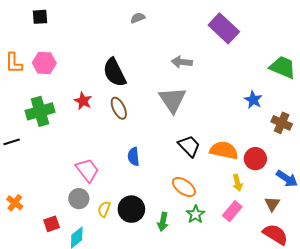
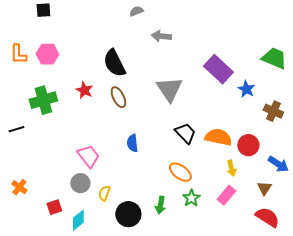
purple rectangle: (224, 28) -> (218, 69), moved
gray arrow: (182, 62) -> (161, 36), moved
black circle: (131, 209) -> (128, 214), moved

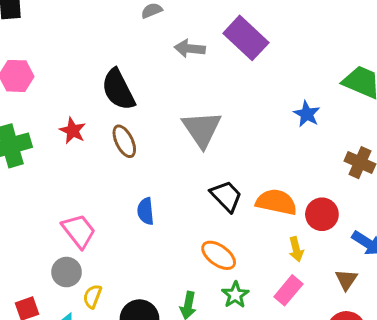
purple rectangle: (218, 69) -> (246, 38), moved
blue star: (246, 89) -> (307, 114), moved
yellow semicircle: (104, 193) -> (92, 296), moved

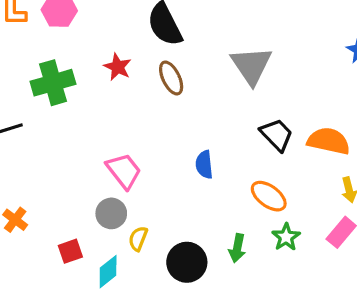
blue semicircle: (146, 211) -> (204, 165), moved

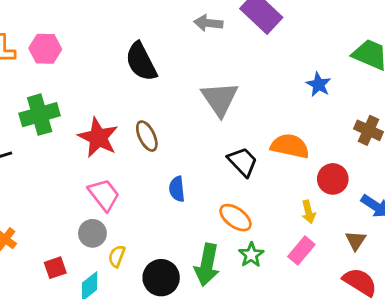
red star: (118, 67) -> (98, 137), moved, size x1.6
brown ellipse: (171, 78) -> (147, 136), moved
orange semicircle: (329, 141) -> (290, 146), moved
green arrow: (237, 248) -> (207, 265), size x1.6

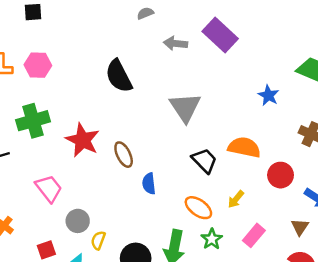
brown ellipse: (147, 136) -> (124, 155), moved
pink trapezoid: (104, 195) -> (49, 188), moved
yellow arrow: (308, 212) -> (236, 199), moved, turned 54

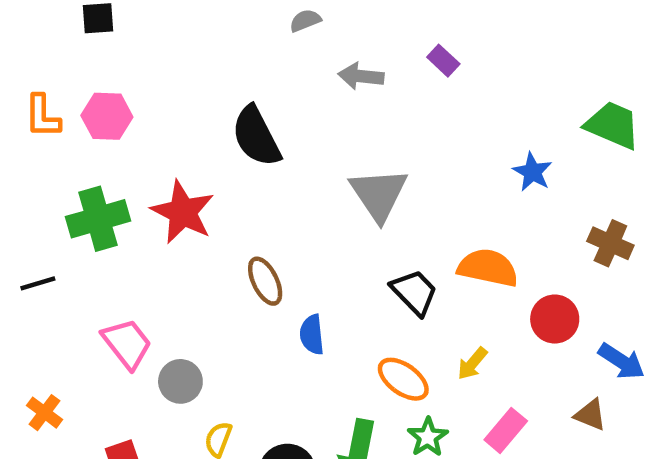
purple rectangle: (220, 35) -> (443, 61), size x0.5
red star: (82, 140) -> (183, 212), moved
gray circle: (78, 221) -> (180, 381), moved
brown triangle: (300, 227) -> (590, 415), turned -42

